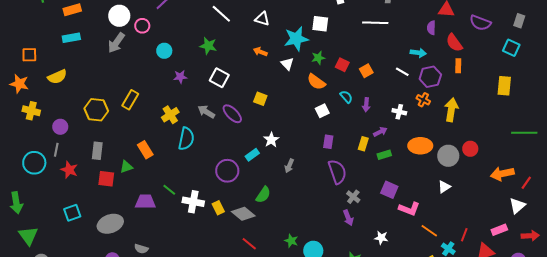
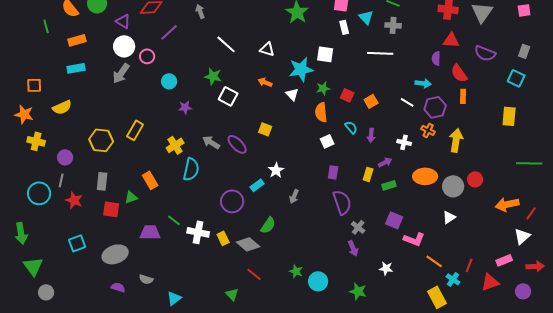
white square: (219, 78) -> (228, 96), moved
orange semicircle: (316, 82) -> (321, 112), turned 48

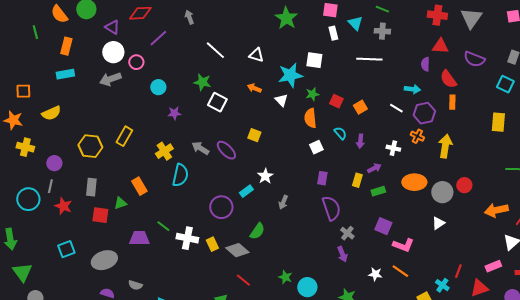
orange rectangle: (77, 40) -> (66, 46), turned -60
gray arrow: (121, 73) -> (110, 79), turned 35
orange line: (434, 261) -> (400, 271), moved

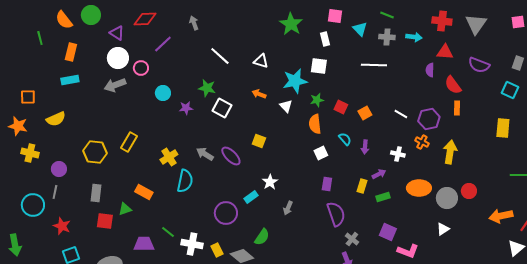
white rectangle: (333, 33) -> (325, 39), moved
cyan arrow: (412, 89) -> (414, 37), moved
purple star: (174, 113) -> (186, 108), moved
orange rectangle: (139, 186) -> (144, 192), turned -30
red star: (63, 206) -> (62, 226), moved

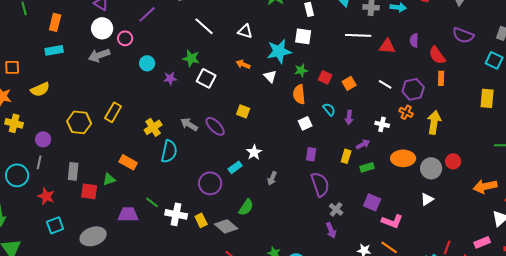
red triangle: (445, 52) -> (387, 46), moved
gray rectangle: (96, 193) -> (73, 171), moved

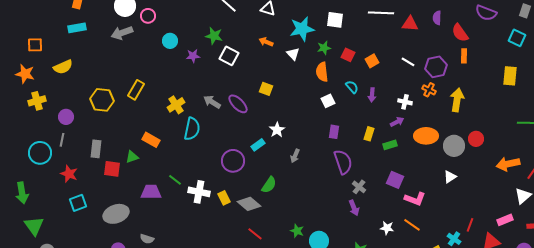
white square: (303, 36) -> (335, 20), moved
yellow cross: (14, 123) -> (37, 101), turned -30
purple arrow: (363, 144) -> (397, 122), moved

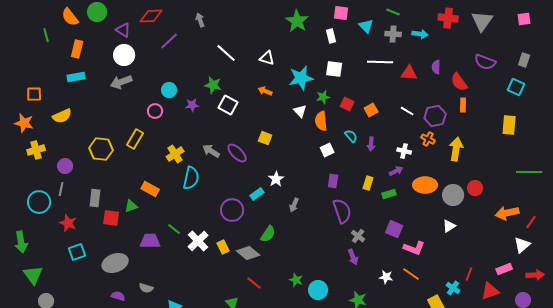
pink circle: (148, 16) -> (155, 111), moved
white triangle: (293, 54) -> (300, 111), moved
white cross: (199, 192) -> (198, 241), turned 35

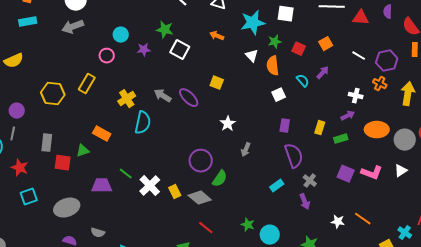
orange square: (371, 110) -> (326, 44), moved
purple arrow: (371, 144) -> (323, 73), moved, turned -144
cyan rectangle: (257, 194) -> (277, 186), moved
purple circle: (232, 210) -> (201, 161), moved
pink L-shape: (414, 248) -> (372, 173), moved

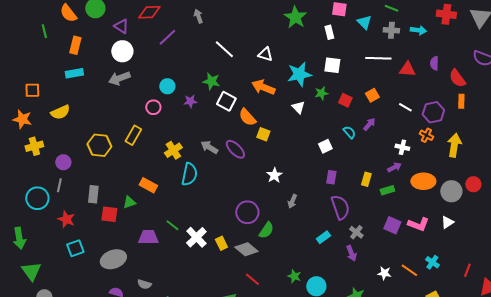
orange arrow: (217, 36) -> (263, 87), size x1.6
orange semicircle: (273, 66) -> (247, 117), moved, turned -36
cyan cross: (405, 233) -> (432, 262), moved

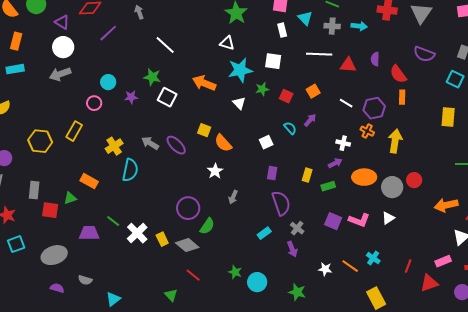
white rectangle: (329, 32) -> (282, 30), moved
white triangle: (265, 54) -> (227, 43), moved
orange semicircle: (247, 117) -> (223, 143), moved

